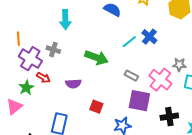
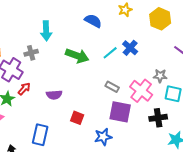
gray cross: (53, 50) -> (31, 53), moved, turned -32
green arrow: (96, 58) -> (77, 56), moved
red arrow: (43, 78) -> (24, 89), turned -80
black cross: (169, 117) -> (158, 118), moved

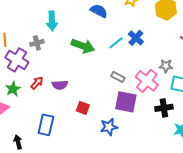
red arrow: (24, 89) -> (37, 83), moved

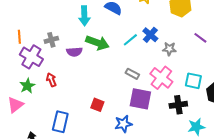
cyan arrow: (52, 21) -> (84, 16), moved
gray star: (166, 66) -> (169, 49), moved
red arrow: (37, 83) -> (51, 80), turned -64
purple semicircle: (60, 85) -> (74, 52), moved

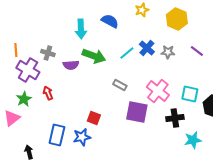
gray cross: (51, 40) -> (48, 53), turned 32
gray star: (169, 49) -> (168, 52), moved
gray rectangle: (132, 74) -> (120, 85), moved
blue star: (123, 124) -> (82, 137), moved

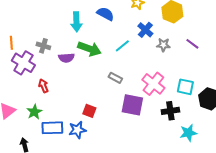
blue cross: (147, 48) -> (145, 30), moved
green star: (24, 99) -> (34, 112), moved
blue rectangle: (57, 135) -> (52, 128), turned 75

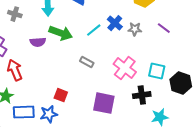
blue cross: (145, 30) -> (115, 23), moved
gray cross: (43, 46) -> (15, 14), moved
red arrow: (43, 86) -> (15, 70), size x1.5
purple square: (132, 105) -> (104, 103), moved

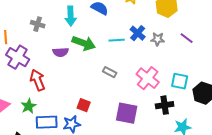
cyan line: (94, 30) -> (117, 40), turned 35

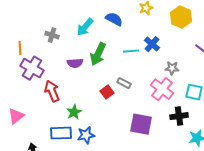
cyan arrow: (71, 16) -> (85, 27), turned 42
gray star: (158, 39) -> (172, 68), moved
green arrow: (84, 43) -> (98, 54), turned 95
red square: (84, 105) -> (107, 92), moved, turned 32
green star: (29, 106) -> (74, 112), moved

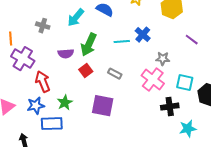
red square: (107, 92) -> (86, 71), moved
purple square: (141, 124) -> (103, 106), moved
blue star: (86, 135) -> (36, 106), moved

